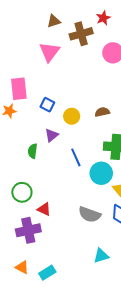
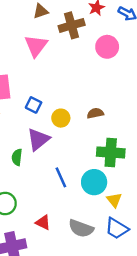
purple triangle: (52, 135) -> (38, 139), size x1.5
blue line: (76, 157) -> (61, 177), moved
red triangle: (44, 209) -> (43, 222), moved

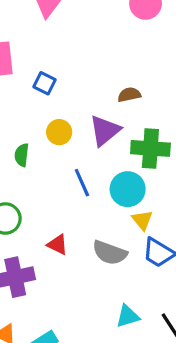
yellow circle: (61, 118) -> (59, 132), moved
purple triangle: (38, 139) -> (105, 131), moved
yellow triangle: (114, 200) -> (142, 220), moved

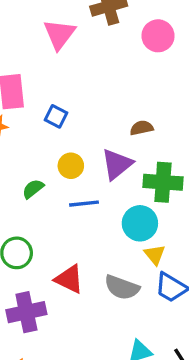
green semicircle: (22, 155) -> (33, 189), turned 45
blue line: (82, 183) -> (84, 204), moved, turned -72
red triangle: (58, 245) -> (69, 279), size x1.4

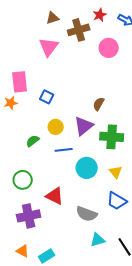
brown semicircle: (142, 128) -> (99, 104), turned -48
cyan circle: (140, 223) -> (87, 168), moved
yellow triangle: (155, 255) -> (116, 172), moved
gray semicircle: (122, 287) -> (87, 214), moved

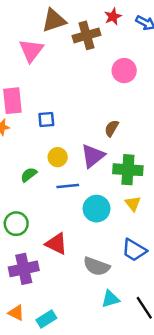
brown triangle: (53, 18) -> (54, 20), size x1.5
pink triangle: (49, 47) -> (31, 50), moved
pink circle: (109, 48) -> (124, 71), moved
blue square: (47, 97) -> (46, 119), turned -32
yellow triangle: (116, 172) -> (133, 204), moved

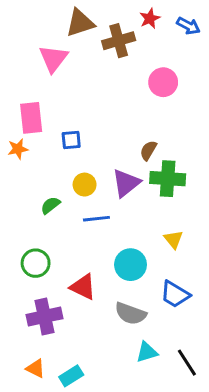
green cross: (128, 170) -> (168, 179), moved
cyan circle: (97, 209) -> (131, 265), moved

